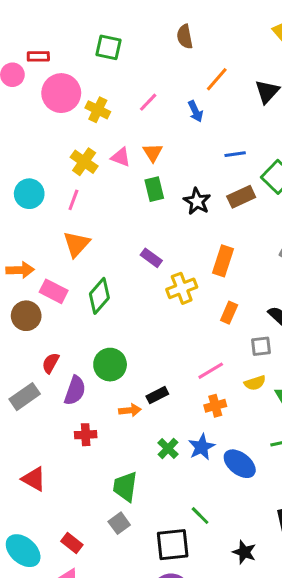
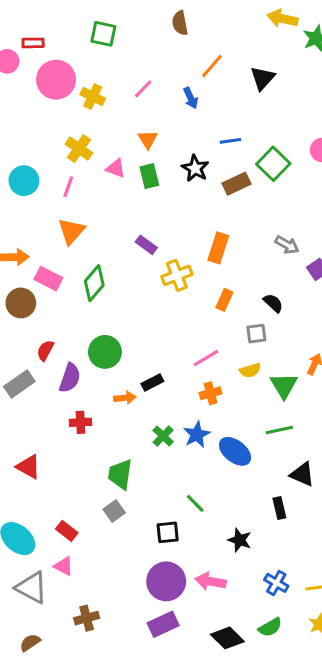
pink triangle: (121, 157) -> (116, 168), moved
black star: (197, 201) -> (195, 168), moved
black square: (173, 545) -> (168, 532), size x0.7

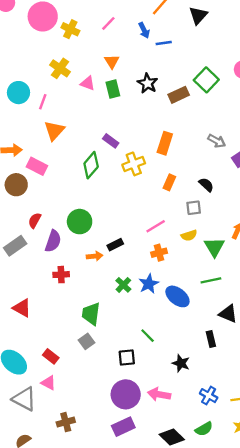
blue line: (230, 141) -> (164, 43), moved
pink line: (68, 187) -> (43, 102), moved
green diamond: (94, 283) -> (91, 165), moved

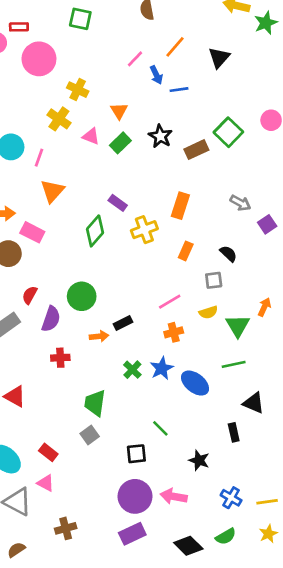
pink line: (108, 23) -> (135, 59), moved
yellow cross: (70, 29) -> (78, 90), moved
green rectangle: (113, 89) -> (120, 143), turned 60

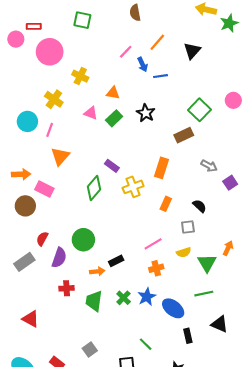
orange triangle: (119, 111) -> (113, 93), turned -48
yellow cross: (59, 119) -> (54, 99), moved
brown rectangle: (196, 150) -> (184, 135), moved
green trapezoid: (95, 403) -> (94, 301), moved
black rectangle: (234, 432) -> (188, 336), moved

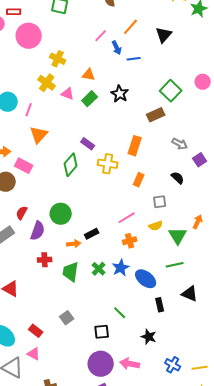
yellow cross: (54, 99) -> (47, 83), moved
yellow cross: (133, 187) -> (108, 164), turned 30
black semicircle: (200, 206) -> (178, 178), moved

